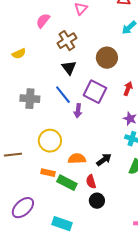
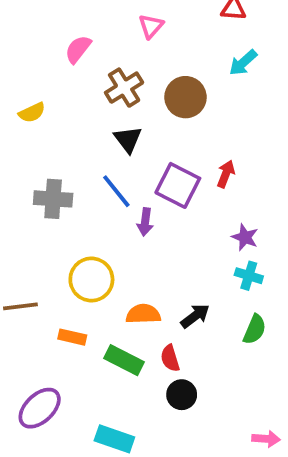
brown circle: (107, 58) -> (185, 97), moved
red arrow: (128, 89) -> (226, 174), moved
orange rectangle: (48, 173) -> (72, 337), moved

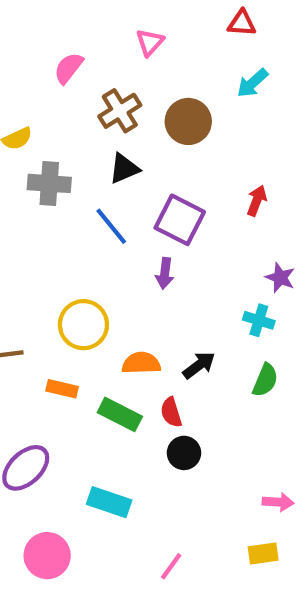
black triangle: (128, 139) -> (124, 169), turned 44
red arrow: (226, 174) -> (257, 201), moved
gray cross: (53, 199) -> (49, 183), moved
purple arrow: (145, 222) -> (165, 273), moved
purple star: (245, 237) -> (280, 278), moved

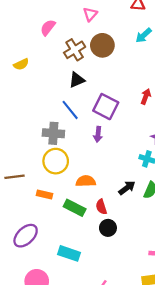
brown circle: (188, 121) -> (102, 45), moved
gray cross: (49, 183) -> (53, 133), moved
black arrow: (199, 365) -> (127, 188), moved

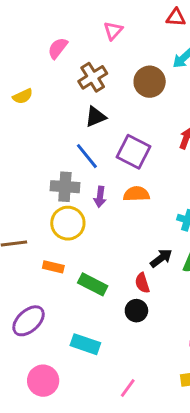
brown circle: (102, 45) -> (150, 82), moved
purple arrow: (98, 134) -> (100, 197), moved
orange semicircle: (86, 181) -> (136, 194), moved
red semicircle: (101, 207) -> (142, 283), moved

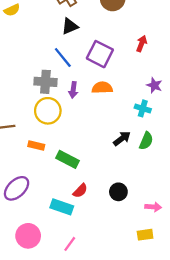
red semicircle: (142, 283) -> (80, 191), moved, turned -119
black circle: (136, 311) -> (118, 192), moved
pink line: (128, 388) -> (70, 244), moved

